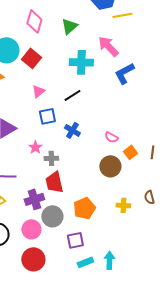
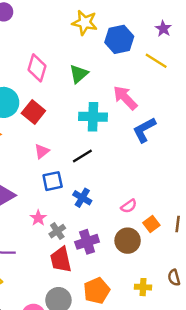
yellow line: (122, 15) -> (156, 61), moved, turned 42
pink semicircle: (111, 137) -> (129, 206), turned -64
gray cross: (51, 158) -> (57, 231), turned -32
purple cross: (34, 199) -> (87, 242), moved

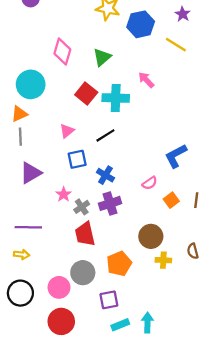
pink arrow: (125, 98) -> (146, 80), size x0.7
red square: (33, 112) -> (86, 93), moved
blue L-shape: (144, 130) -> (176, 156), moved
brown circle: (128, 241) -> (151, 236), moved
purple cross: (87, 242) -> (110, 203), moved

